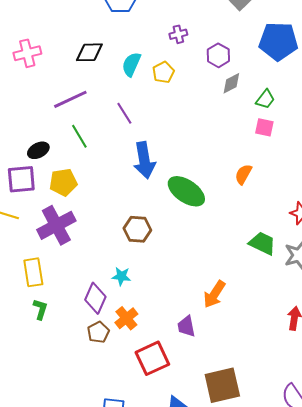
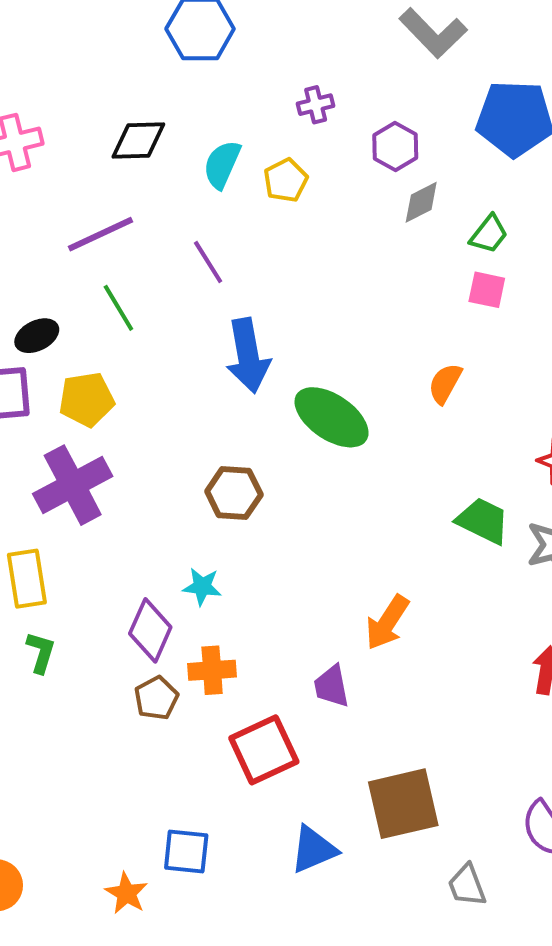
orange cross: (126, 318) -> (212, 670), turned 35

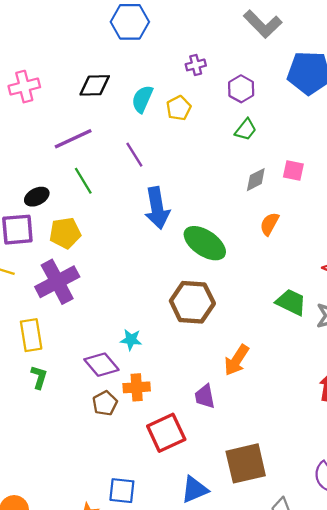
gray diamond: (421, 202) -> (256, 180), moved
green trapezoid: (489, 234) -> (246, 130), moved
brown hexagon: (234, 493) -> (192, 302), moved, size x1.4
purple diamond: (150, 630) -> (101, 365), turned -64

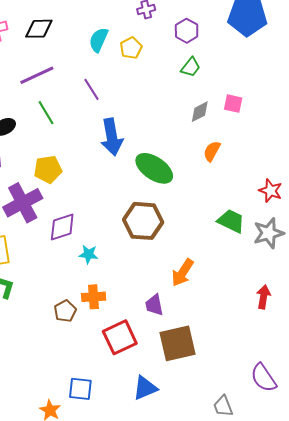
black diamond: (95, 85) -> (39, 29), moved
yellow pentagon: (65, 233) -> (48, 169), moved
purple diamond: (101, 365) -> (62, 227), moved, turned -68
brown square: (246, 463) -> (177, 343), moved

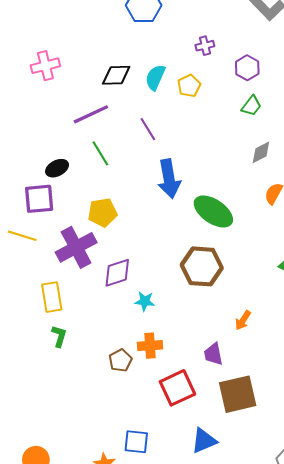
black diamond: (39, 29) -> (116, 75), moved
orange arrow: (183, 273) -> (243, 320), size x0.7

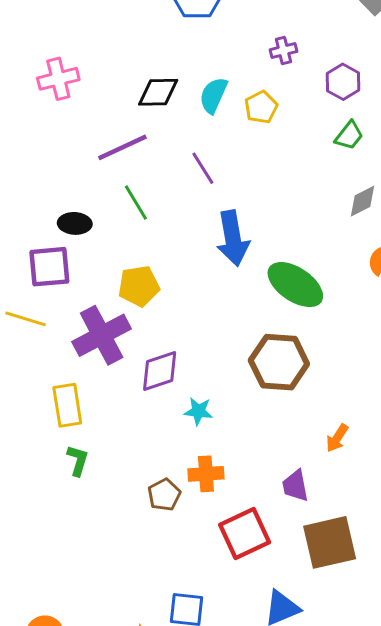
black ellipse: (57, 168) -> (75, 223), turned 30

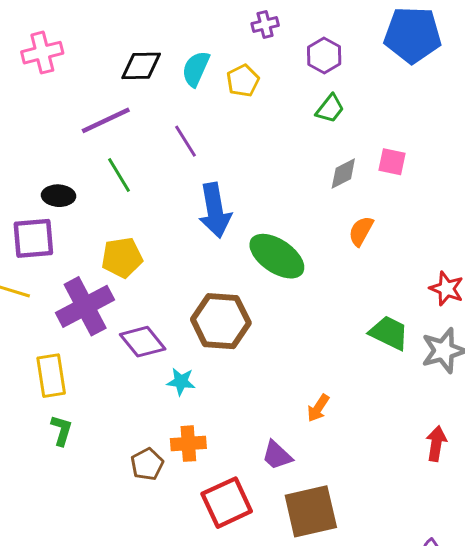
brown hexagon: (279, 362) -> (221, 321), moved
purple diamond: (160, 371) -> (143, 342), turned 69
purple trapezoid: (295, 486) -> (277, 455), turned -36

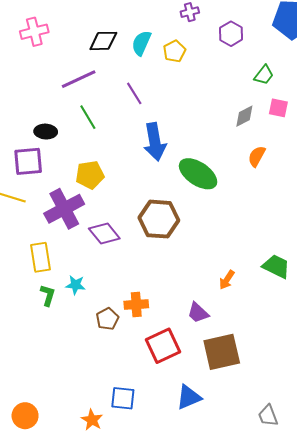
green trapezoid: (330, 109) -> (264, 75), moved
green trapezoid: (389, 333) -> (276, 266), moved
cyan star: (181, 382) -> (76, 285), moved

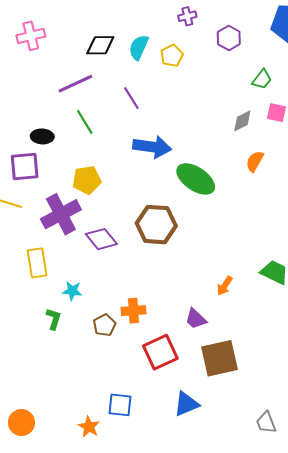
blue arrow: (155, 142) -> (152, 147), turned -72
green L-shape: (48, 295) -> (54, 319), moved

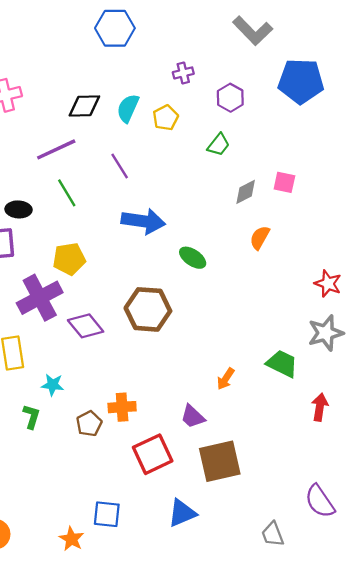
green trapezoid: (262, 79) -> (219, 145), moved
green ellipse: (196, 179) -> (193, 258), size x0.6

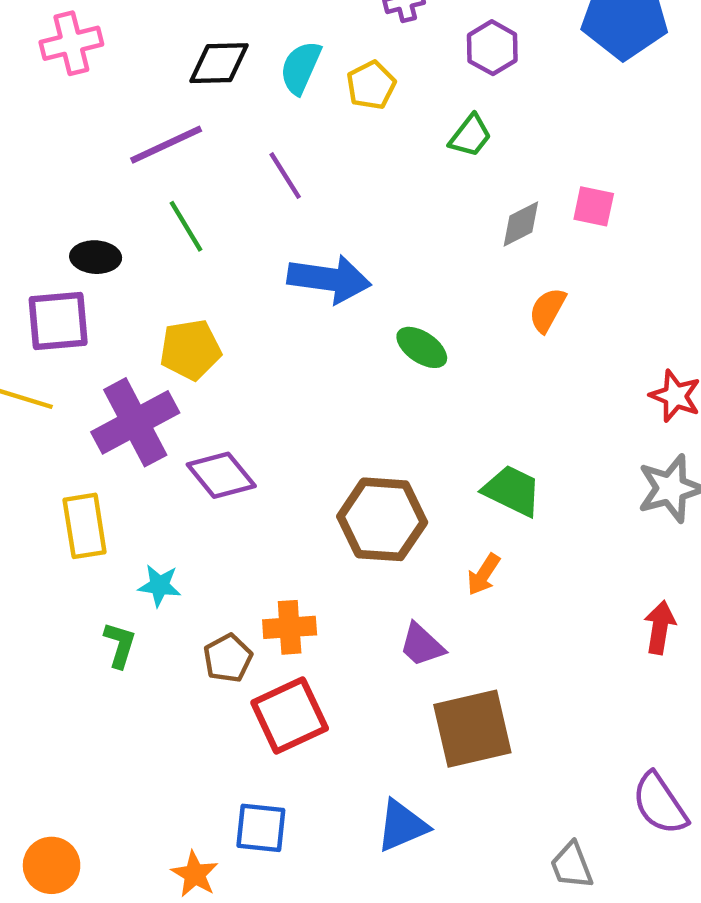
brown hexagon: (148, 309) -> (382, 519), moved
green trapezoid: (282, 364) -> (512, 491), moved
red square: (153, 454) -> (290, 715), moved

